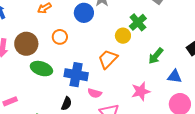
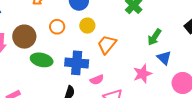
yellow circle: (123, 36) -> (87, 26), moved
blue triangle: (175, 76) -> (164, 58), moved, turned 42
pink semicircle: (95, 93) -> (97, 80), turned -32

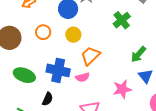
green ellipse: (42, 60) -> (24, 75), moved
pink semicircle: (97, 80) -> (82, 77), moved

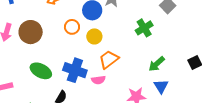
orange circle: (43, 32) -> (72, 27), moved

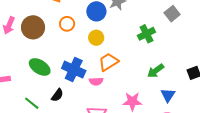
orange circle: (72, 27) -> (67, 24), moved
blue triangle: (161, 86) -> (168, 95), moved

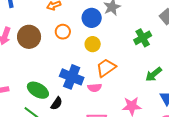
green ellipse: (40, 67) -> (38, 90), moved

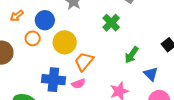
blue circle: (92, 18) -> (45, 20), moved
yellow circle: (93, 44) -> (65, 42), size x1.5

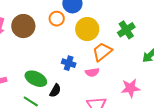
green cross: (111, 23) -> (126, 30), moved
blue cross: (53, 80) -> (69, 63), size x0.6

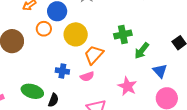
green cross: (126, 30) -> (123, 35), moved, turned 30
pink star: (131, 88) -> (127, 86), turned -30

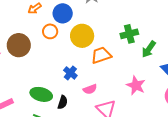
orange trapezoid: (94, 55) -> (101, 55), turned 30
blue cross: (62, 71) -> (70, 73), turned 32
pink semicircle: (87, 76) -> (90, 89), moved

